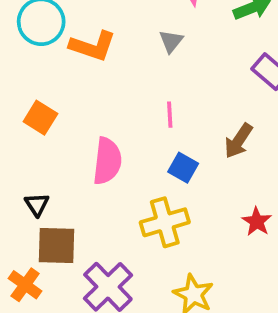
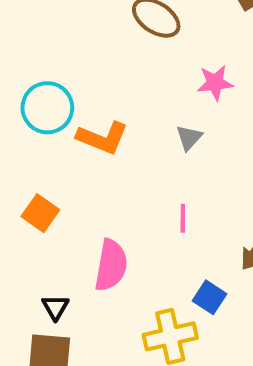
blue square: (183, 168) -> (209, 297), moved
black triangle: (37, 204) -> (55, 307), moved

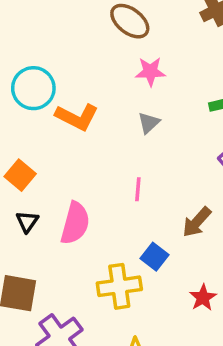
pink star: (215, 83) -> (150, 71), moved
black triangle: (55, 307) -> (27, 222), moved

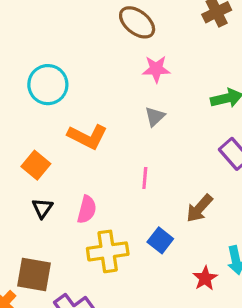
orange L-shape: (77, 117) -> (87, 137), moved
pink semicircle: (75, 223) -> (87, 210), size x0.7
yellow cross: (119, 286) -> (108, 251), moved

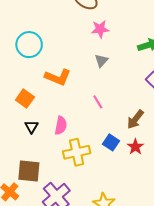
pink line: (145, 178) -> (98, 102), turned -32
red star: (205, 278) -> (135, 147), moved

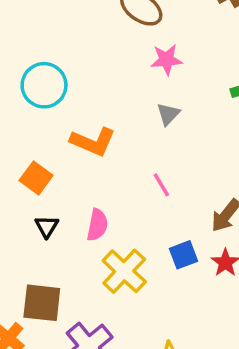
blue square: (111, 142) -> (183, 255), turned 35
yellow cross: (77, 152) -> (124, 271), turned -35

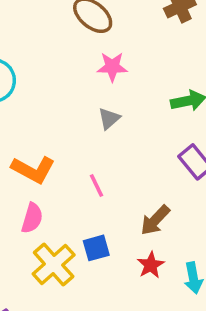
orange L-shape: (93, 142) -> (33, 170), moved
blue square: (183, 255) -> (96, 248), moved

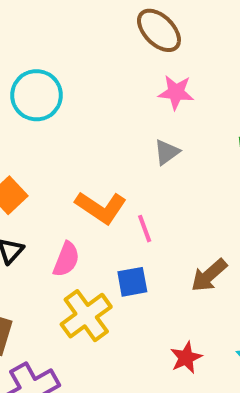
orange L-shape: (33, 170) -> (101, 207), moved
blue square: (96, 248) -> (132, 282), moved
red star: (151, 265) -> (186, 358), moved

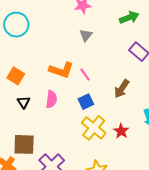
yellow cross: (86, 316) -> (94, 128), moved

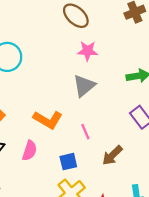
gray triangle: (86, 35) -> (84, 86), size x1.5
pink line: (85, 75) -> (85, 132), moved

